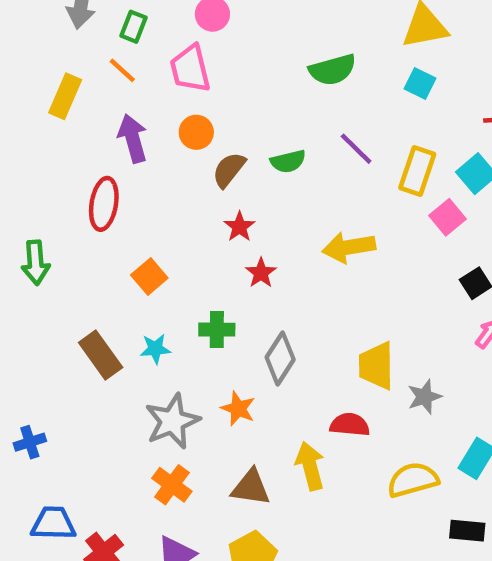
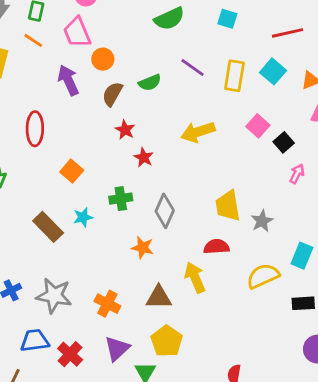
orange circle: (196, 132) -> (103, 59), moved
purple arrow: (133, 138) -> (68, 80), moved
pink square: (448, 217) -> (258, 126), moved
gray star: (172, 421) -> (54, 296), moved, turned -30

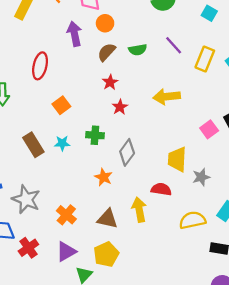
pink square: (258, 126) -> (209, 129), moved

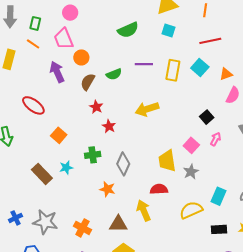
purple line: (174, 45) -> (144, 64), turned -36
red ellipse: (40, 66) -> (33, 105), turned -55
pink square: (209, 129) -> (191, 145), moved

